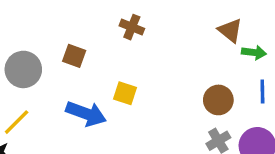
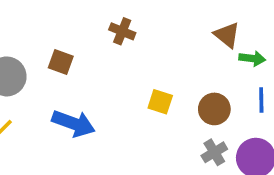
yellow square: (125, 93) -> (160, 102), moved

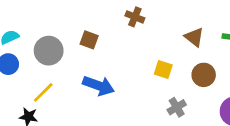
brown triangle: (227, 35) -> (194, 37), moved
gray cross: (214, 152) -> (177, 107), moved

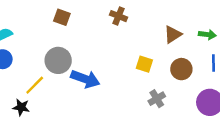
brown triangle: (194, 37) -> (173, 35), turned 48
brown square: (89, 40) -> (62, 17), moved
gray circle: (49, 51) -> (58, 60), moved

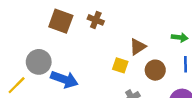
brown square: (62, 17) -> (61, 21), moved, size x1.5
brown triangle: (173, 35) -> (138, 47), moved

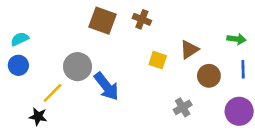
yellow square: (120, 65) -> (158, 60), moved
blue arrow: (64, 79) -> (106, 86), turned 32

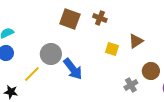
brown circle: (209, 76) -> (151, 71), moved
black star: (38, 117) -> (11, 92), moved

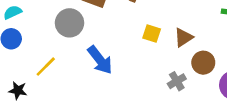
brown triangle: (136, 41) -> (183, 37), moved
gray circle: (51, 54) -> (69, 23), moved

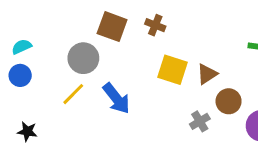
yellow square: (152, 33) -> (172, 70), size x1.5
yellow line: (46, 67) -> (73, 94), moved

